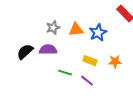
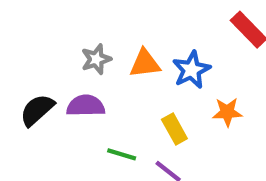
yellow rectangle: (90, 61) -> (174, 129), turned 40
orange star: (115, 62) -> (227, 112), moved

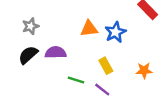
gray star: (96, 59) -> (30, 26), moved
orange star: (227, 112) -> (144, 70), moved

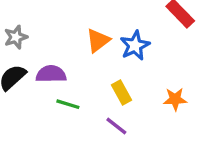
orange triangle: (89, 29) -> (98, 40), turned -30
green line: (76, 80) -> (68, 104), moved

